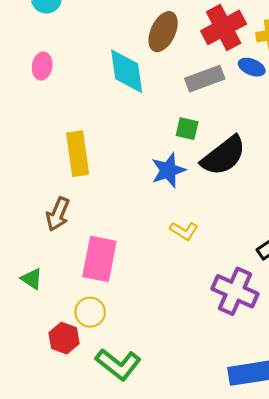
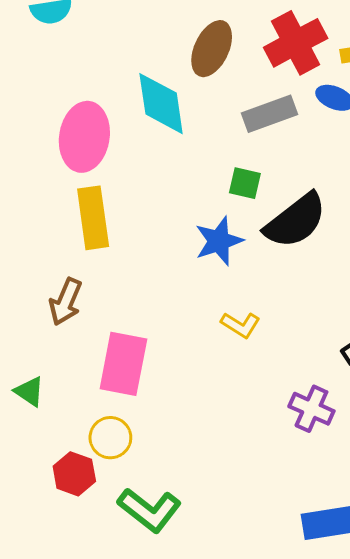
pink ellipse: (42, 66) -> (84, 137), moved, size x1.8
purple cross: (235, 291) -> (311, 409), size x0.7

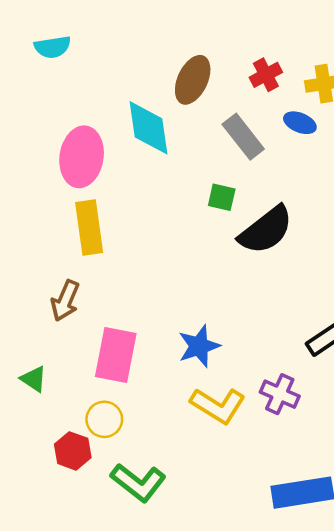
red cross: (296, 43) -> (266, 75), size x0.6
gray rectangle: (269, 114) -> (243, 137), turned 72
blue star: (219, 241) -> (199, 346), moved
yellow L-shape: (241, 325) -> (218, 405), moved, size x1.6

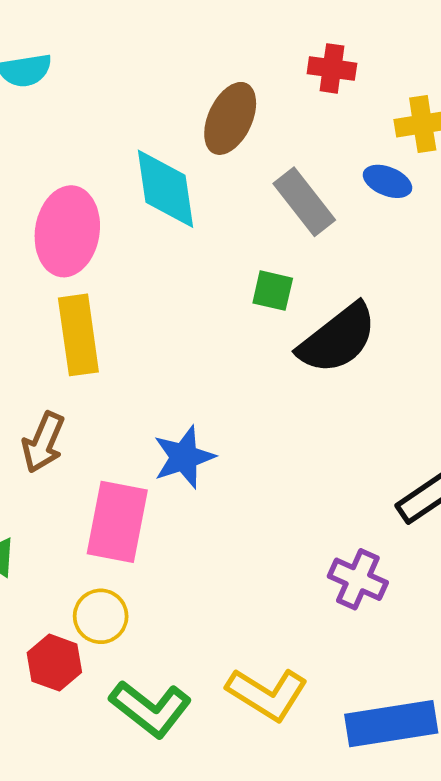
red cross: (266, 75) -> (332, 68), moved, turned 36
blue star: (199, 346) -> (184, 457), moved
yellow L-shape: (218, 405) -> (267, 694), moved

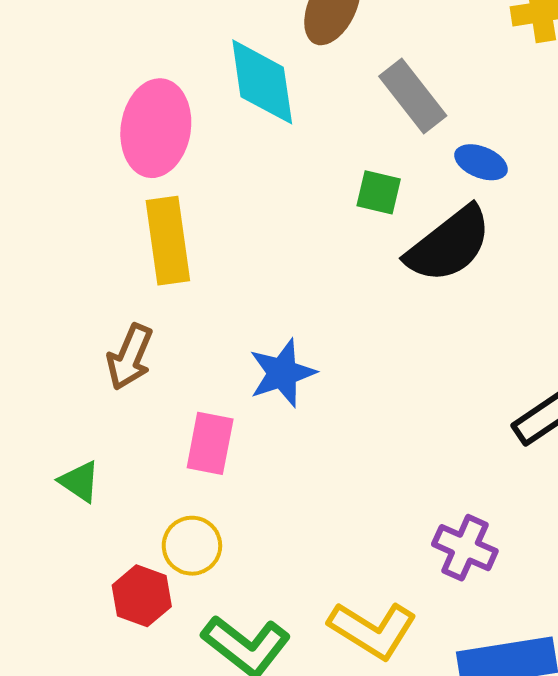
blue ellipse: (387, 181) -> (481, 162), moved
pink rectangle: (117, 522) -> (210, 443), size x0.7
purple cross: (358, 579) -> (465, 548), moved

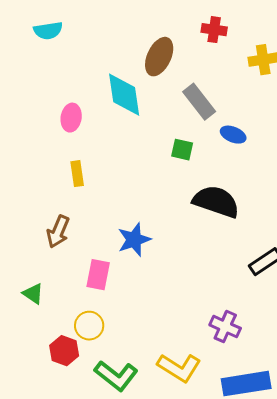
pink ellipse: (156, 128) -> (71, 118), size x0.6
yellow rectangle: (168, 241) -> (77, 174), size x0.6
black semicircle: (449, 245) -> (216, 202), moved, turned -123

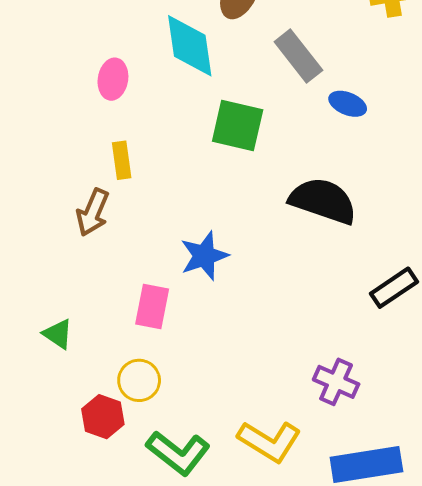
green square: (182, 150) -> (238, 125), moved, size x1.6
brown arrow: (58, 232) -> (93, 212), moved

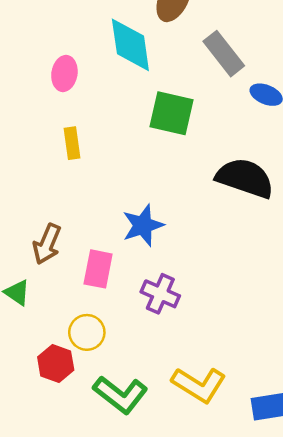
brown arrow: (93, 212) -> (47, 244), moved
purple cross: (336, 382) -> (160, 294), moved

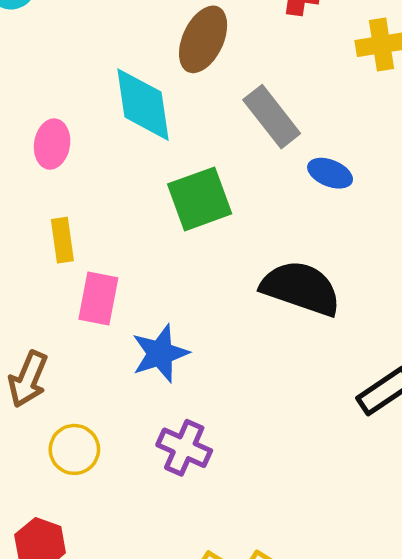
green square: (171, 113) -> (200, 199), turned -33
pink rectangle: (98, 269) -> (98, 298), moved
yellow circle: (87, 332) -> (74, 449), moved

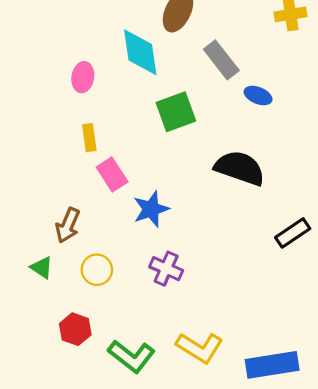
pink rectangle: (98, 298) -> (112, 174), turned -44

